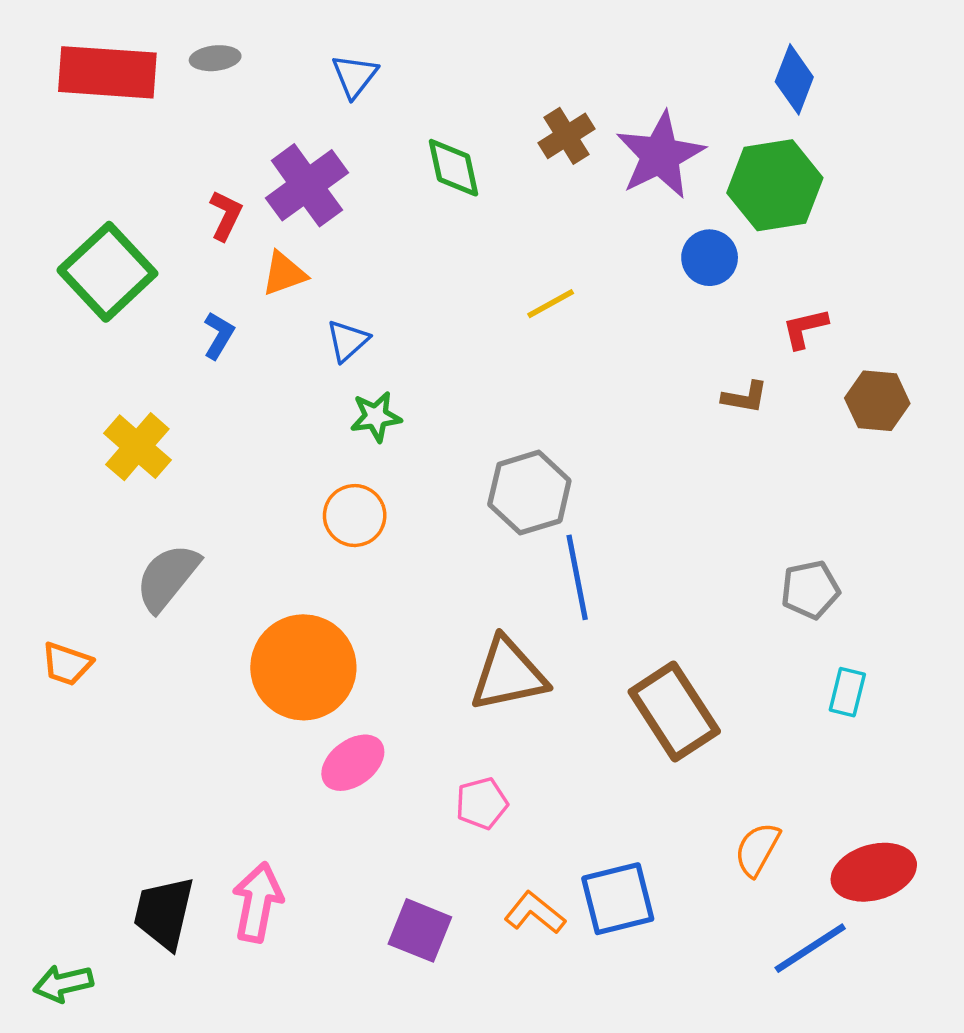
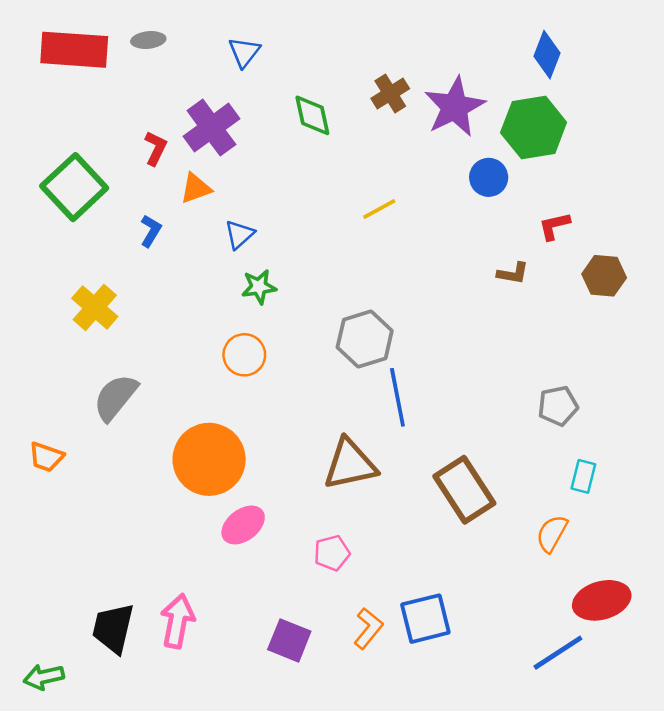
orange semicircle: (757, 849) -> (552, 533), moved
orange L-shape: (535, 913) -> (368, 628), turned 90

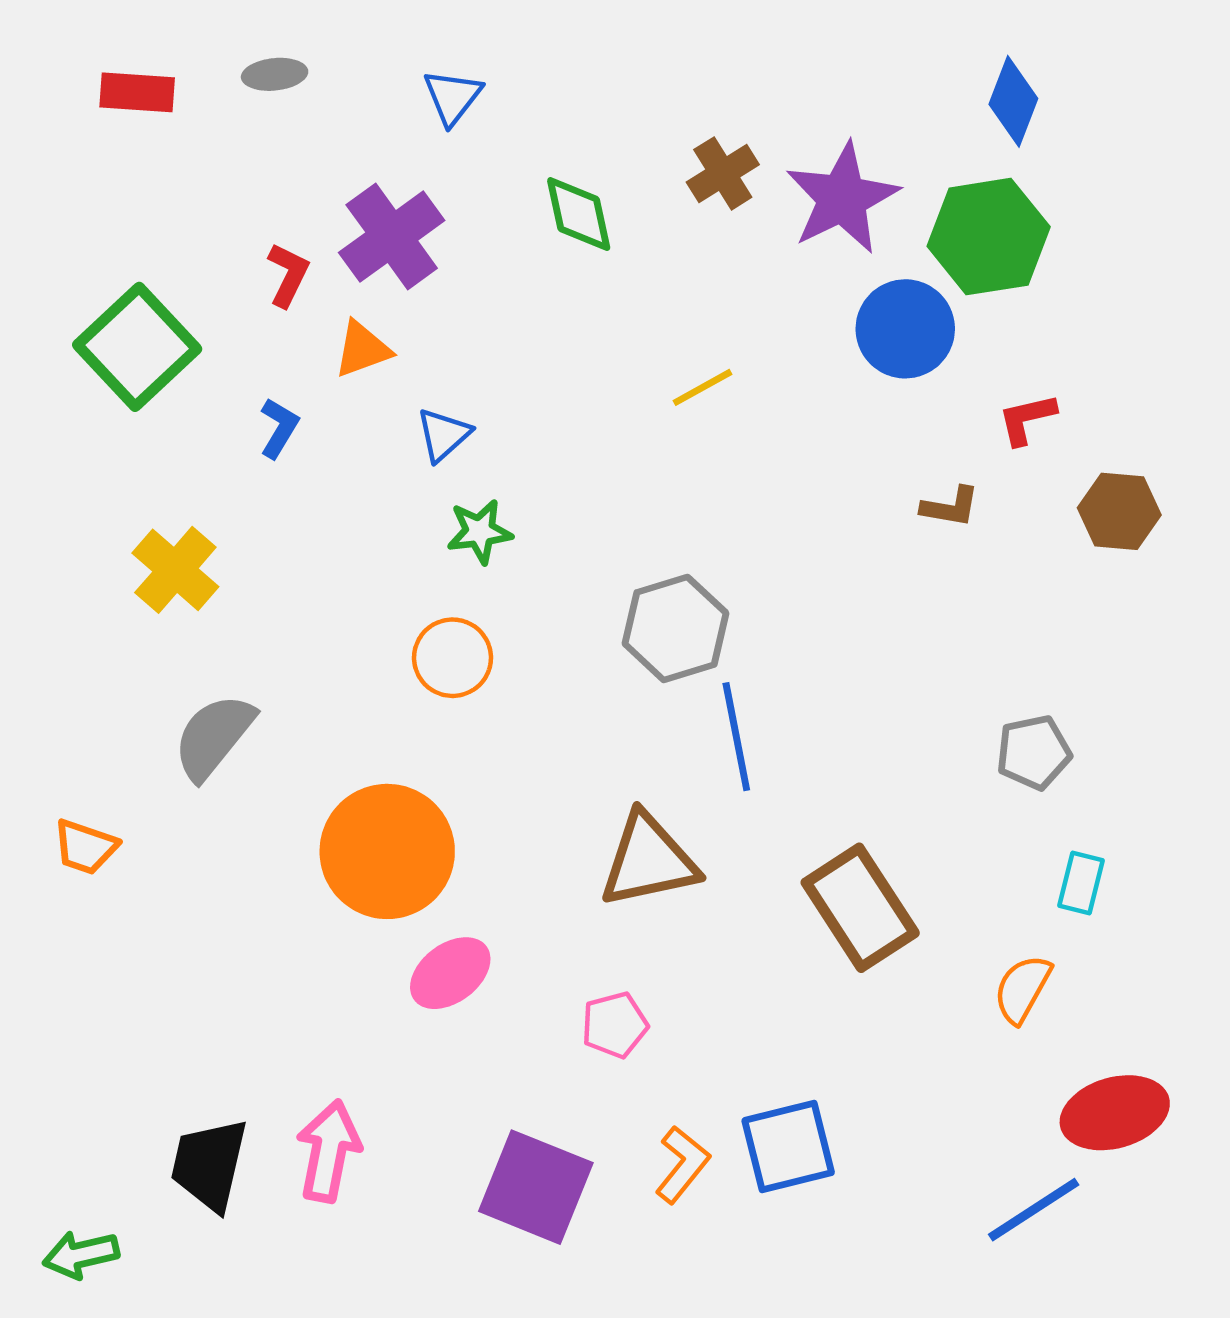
red rectangle: (74, 50) -> (137, 92), size x0.6
blue circle: (489, 177) -> (905, 329), size x1.4
purple square: (289, 640) -> (536, 1187), size x1.4

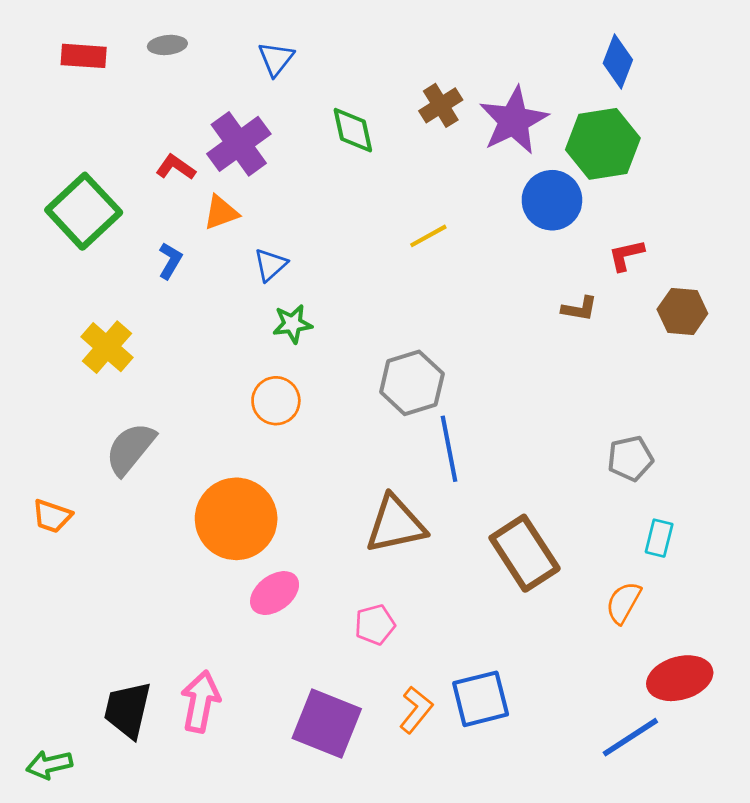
red L-shape: (288, 275) -> (176, 167), turned -81

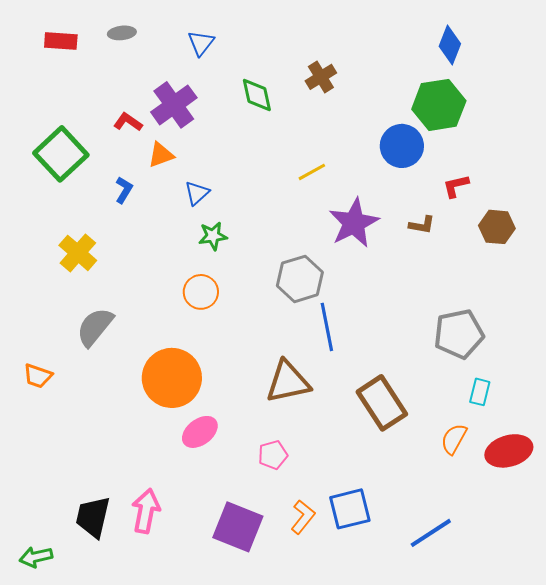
purple star: (514, 121) -> (354, 223), moved
gray pentagon: (630, 458) -> (459, 334), size x1.5
red ellipse: (680, 678) -> (509, 451), moved
blue line: (630, 737) -> (431, 533), moved

